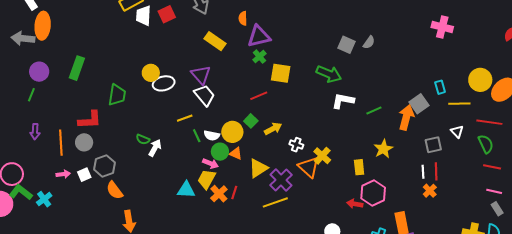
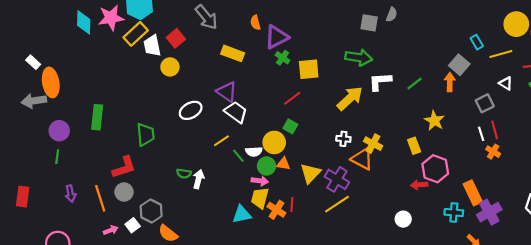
yellow circle: (151, 73) -> (170, 67), moved
orange arrow: (406, 117) -> (450, 82), size x0.7
yellow arrow: (273, 129) -> (350, 98), moved, size x1.5

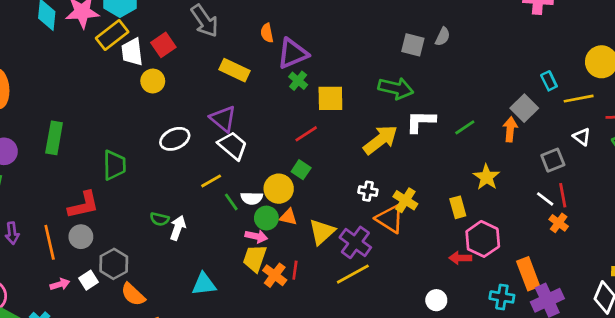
white line: (481, 134) -> (545, 199), turned -40
cyan triangle: (242, 214) -> (204, 284), moved

